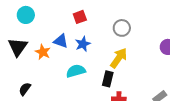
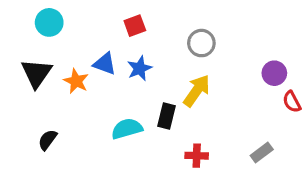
cyan semicircle: (76, 71) -> (127, 129), moved
black rectangle: (108, 79) -> (167, 116), moved

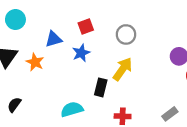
red square: (135, 26) -> (86, 26), moved
blue triangle: (105, 64) -> (53, 39), moved, turned -36
cyan semicircle: (127, 129) -> (72, 109), moved

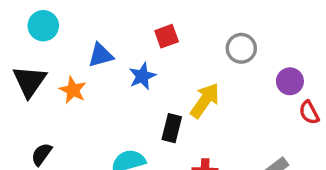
red square: (86, 26) -> (167, 36), moved
gray circle: (126, 34) -> (241, 48), moved

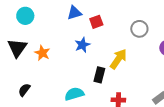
blue triangle: (101, 55) -> (74, 13), moved

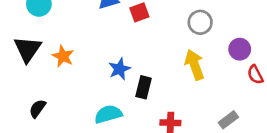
blue star: (82, 45) -> (120, 69), moved
yellow arrow: (118, 59) -> (194, 65), moved, turned -55

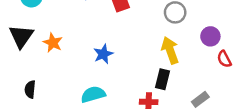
black rectangle: (144, 87) -> (162, 79), moved
black semicircle: (37, 109) -> (30, 89), turned -30

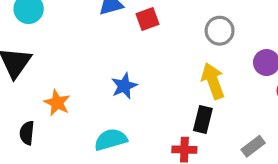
orange star: (53, 43) -> (57, 103), moved

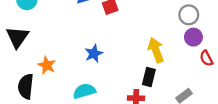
gray circle: (220, 31) -> (189, 15), moved
black semicircle: (27, 133) -> (26, 86), size x1.5

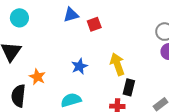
yellow arrow: (156, 50) -> (117, 64), moved

